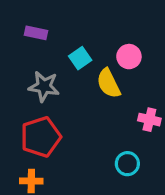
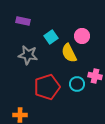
red pentagon: (41, 137) -> (47, 87), moved
cyan circle: (127, 164) -> (77, 84), moved

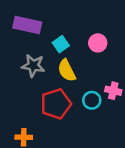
purple rectangle: (23, 21) -> (27, 25), size x1.6
yellow semicircle: (69, 53) -> (67, 70), moved

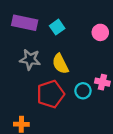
pink circle: (98, 43) -> (100, 32), moved
cyan square: (61, 44) -> (57, 27), moved

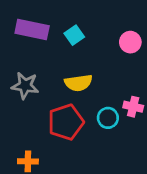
gray star: (30, 59) -> (25, 86), moved
yellow semicircle: (60, 64) -> (78, 83), turned -72

